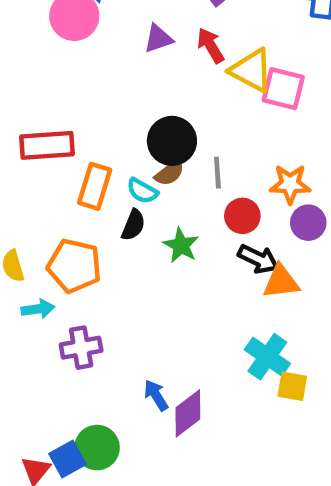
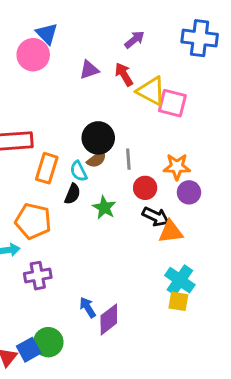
cyan semicircle: (142, 191) -> (79, 171), turned 35
cyan cross: (267, 357) -> (180, 280), moved

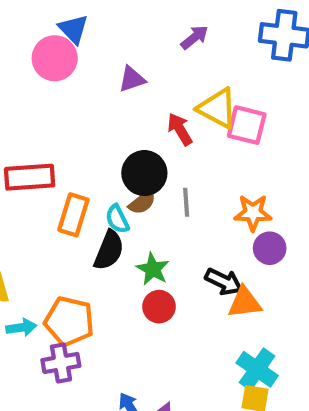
red arrow: (124, 74) -> (180, 129), moved
red circle: (145, 188) -> (159, 307), moved
black semicircle: (72, 194) -> (109, 250), size x1.4
orange pentagon: (33, 221) -> (69, 321), moved

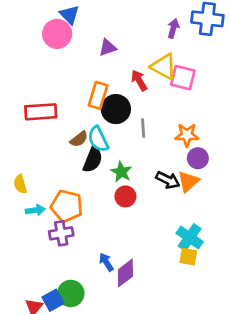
purple arrow: (194, 37) -> (173, 28), moved, turned -36
brown semicircle: (142, 202) -> (79, 139), moved
orange rectangle: (73, 215) -> (98, 95), moved
cyan semicircle: (117, 219) -> (98, 139), size x1.4
orange triangle: (245, 302) -> (188, 181), moved, turned -35

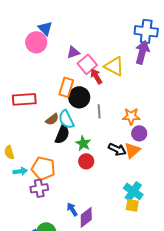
purple arrow: (173, 28) -> (142, 52), moved, size x1.6
pink square: (183, 78) -> (87, 64), moved, turned 36

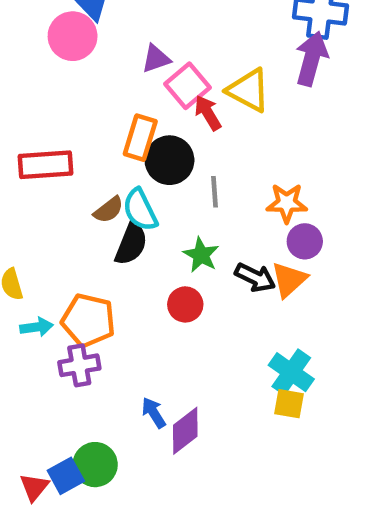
green star: (83, 143) -> (201, 255), moved

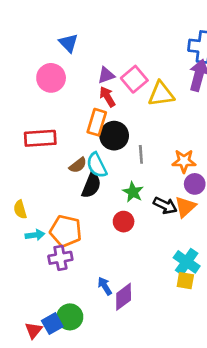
pink circle: (73, 36) -> (51, 78), moved
pink square: (188, 86) -> (134, 79), moved
yellow triangle: (248, 90) -> (161, 94), turned -36
red arrow: (208, 113) -> (107, 97), moved

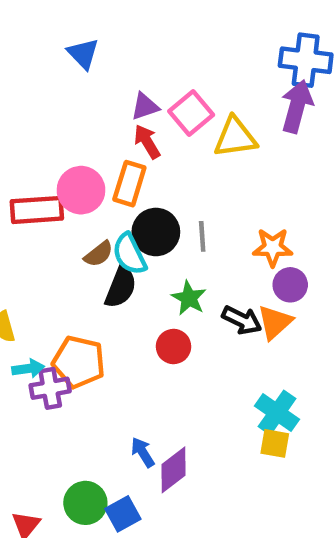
pink circle: (51, 78) -> (81, 190), moved
black circle: (114, 136) -> (156, 232), moved
purple cross: (60, 258) -> (50, 388), moved
blue square: (52, 324) -> (123, 514), moved

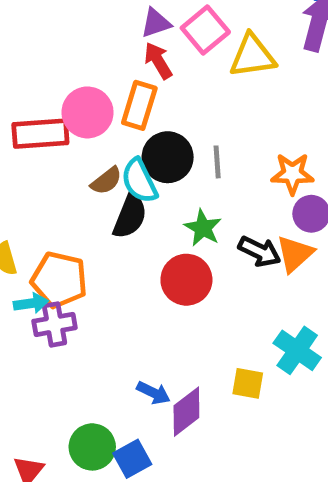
red circle: (173, 347) -> (186, 280), size x1.4
orange pentagon: (79, 362) -> (59, 280), moved
yellow square: (275, 443) -> (248, 383), moved
blue arrow: (143, 452) -> (153, 393), turned 148

